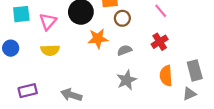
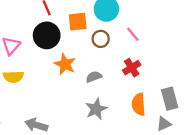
brown circle: (122, 18) -> (101, 39), moved
orange star: (98, 39) -> (65, 64), turned 30

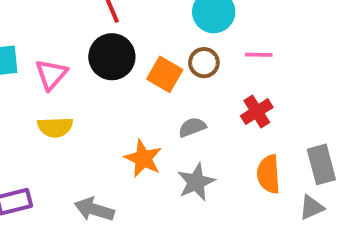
orange square: (78, 22) -> (165, 74), moved, turned 36
pink line: (133, 34) -> (259, 55), turned -49
orange star: (65, 64) -> (143, 159), moved

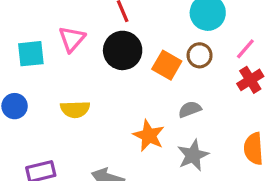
pink line: (259, 55) -> (245, 49), turned -50
pink triangle: (51, 74) -> (72, 39), moved
red cross: (257, 112) -> (250, 80), moved

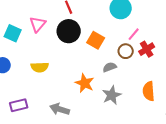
pink line: (245, 49) -> (134, 34), moved
cyan square: (31, 54) -> (13, 33), turned 30
brown circle: (200, 55) -> (126, 51), moved

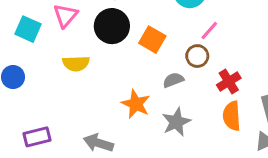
red cross: (147, 49) -> (229, 81), moved
yellow semicircle: (40, 67) -> (76, 64), moved

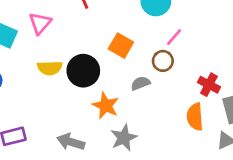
black circle: (112, 26) -> (83, 71), moved
red cross: (229, 81) -> (209, 85), moved, turned -30
gray star: (176, 122) -> (124, 138), moved

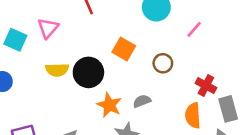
pink line: (174, 37) -> (194, 29), moved
gray semicircle: (141, 83) -> (142, 101), moved

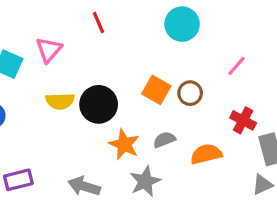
pink line: (194, 29) -> (237, 66), moved
orange square: (124, 49) -> (156, 90), moved
orange semicircle: (193, 115) -> (206, 154), moved, turned 80

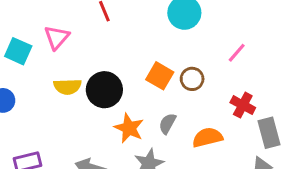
gray semicircle: (164, 140) -> (167, 124), turned -40

